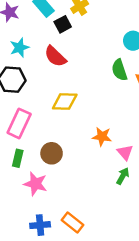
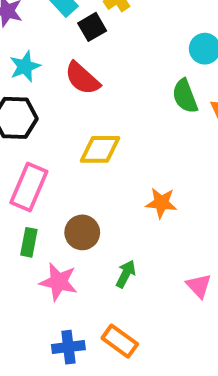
pink triangle: (125, 152) -> (199, 286), moved
green arrow: (123, 176) -> (126, 274), moved

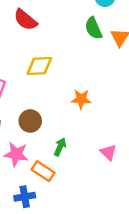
orange rectangle: (120, 341) -> (43, 171), moved

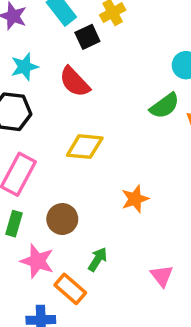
green semicircle: (93, 28) -> (165, 106), turned -110
orange star: (81, 99) -> (135, 199), turned -30

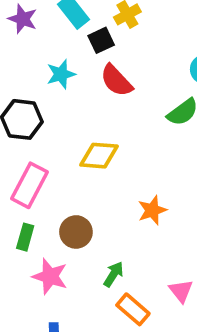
cyan star: (24, 67) -> (61, 74), moved
red semicircle: (75, 82) -> (116, 81), moved
orange rectangle: (70, 289) -> (133, 309), moved

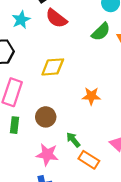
orange star: (152, 210) -> (91, 96), turned 30
green arrow: (113, 274) -> (73, 140), turned -63
pink star: (50, 276) -> (47, 155), moved

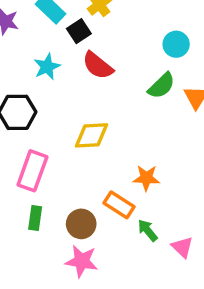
brown circle: (46, 117) -> (81, 224), moved
green arrow: (73, 140) -> (148, 230), moved
orange rectangle: (89, 160) -> (119, 205), moved

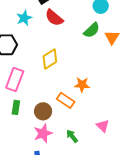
yellow diamond: (91, 135) -> (50, 59), turned -30
green arrow: (148, 230) -> (72, 136), moved
pink star: (82, 261) -> (43, 133), turned -30

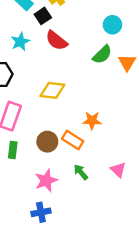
yellow diamond: (50, 59) -> (52, 90), turned 40
brown circle: (43, 111) -> (47, 142), moved
green arrow: (72, 136) -> (81, 172), moved

